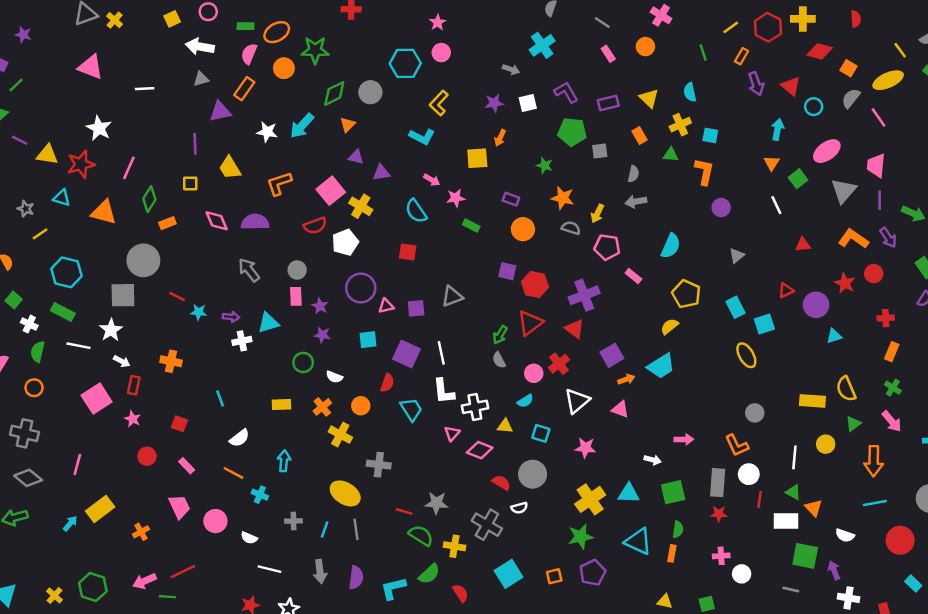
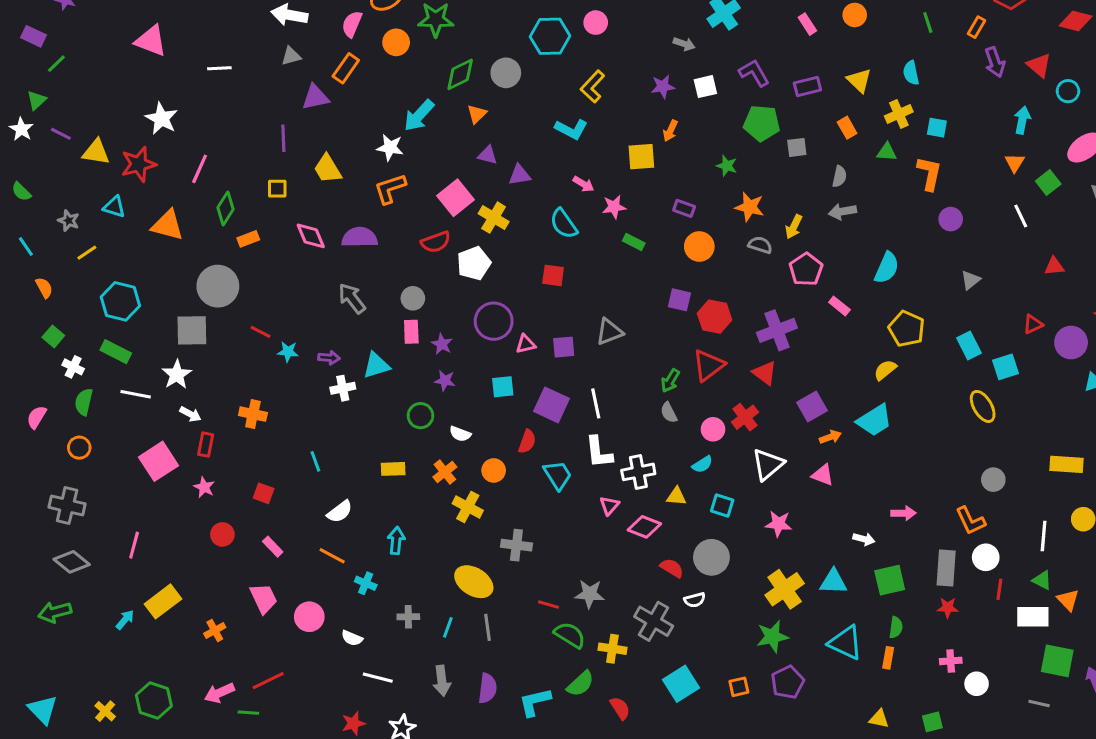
white star: (267, 132) -> (390, 147), moved
pink pentagon: (607, 247) -> (806, 269), turned 30

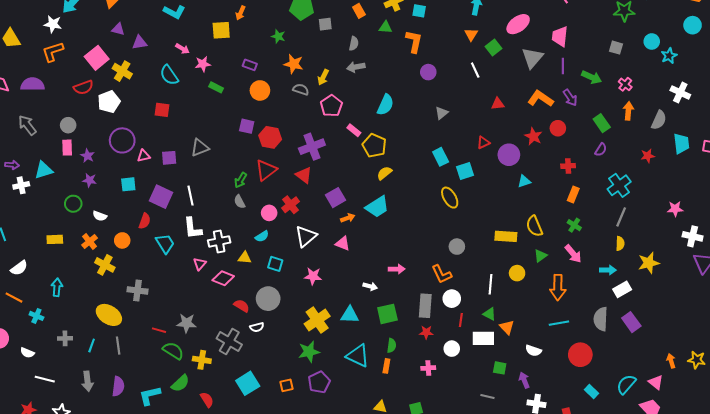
yellow pentagon: (906, 329) -> (374, 146), moved
green square: (1057, 661) -> (500, 368), size x0.6
white circle: (977, 684) -> (452, 349), moved

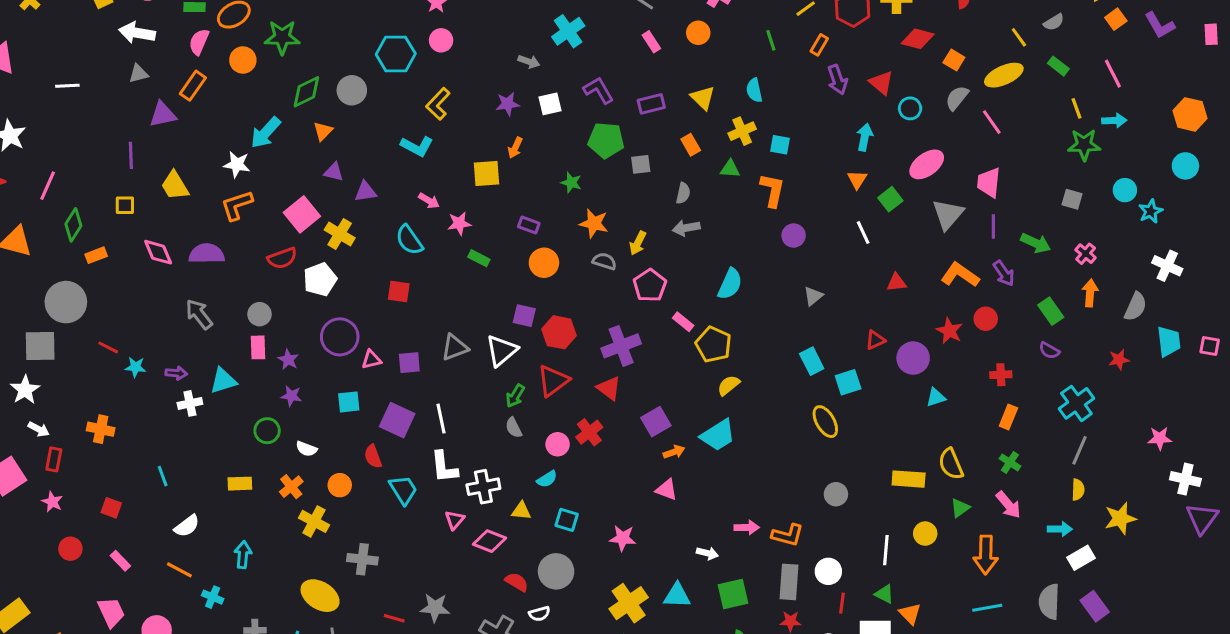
purple semicircle: (601, 150) -> (1049, 350), turned 88
red semicircle: (145, 221) -> (373, 456), turned 140
white triangle: (306, 236) -> (502, 350), moved
orange L-shape: (442, 274) -> (788, 535), moved, turned -50

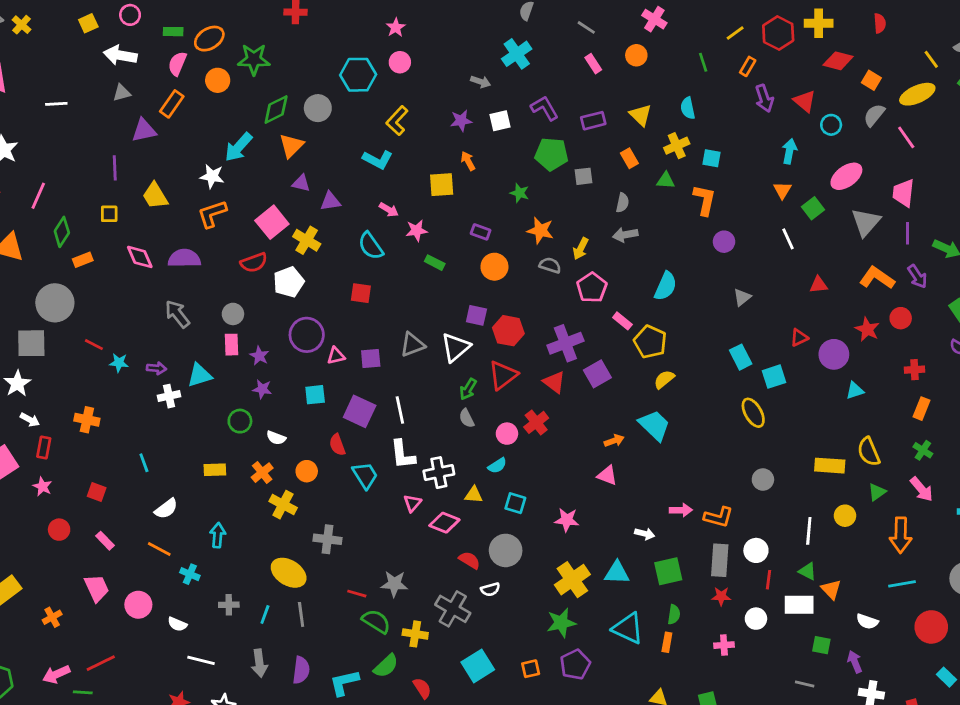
orange triangle: (323, 131) -> (291, 146), size x1.4
orange arrow: (515, 148) -> (468, 161), turned 126
purple square: (656, 422) -> (597, 374), moved
cyan trapezoid: (718, 435) -> (654, 425), turned -104

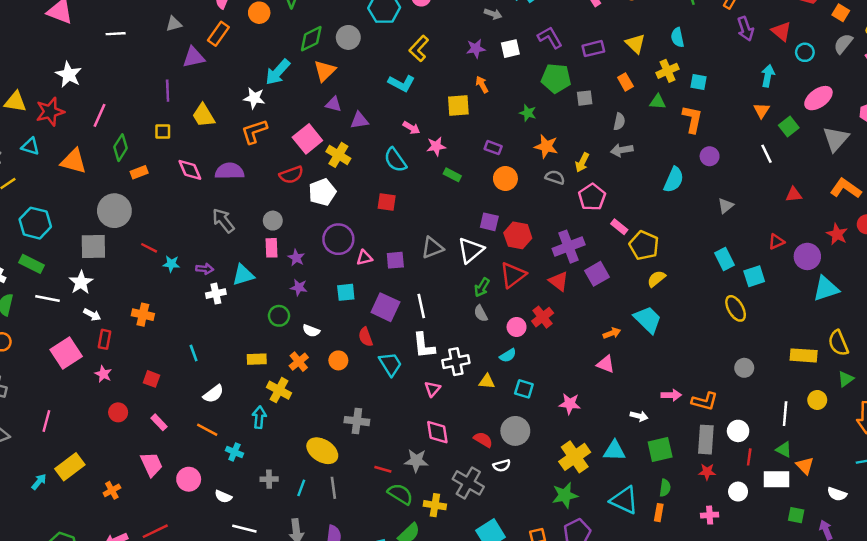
cyan semicircle: (666, 286) -> (674, 180), moved
cyan triangle: (855, 390) -> (826, 289), size x1.6
yellow cross: (283, 505) -> (279, 390), moved
pink diamond: (444, 523) -> (437, 432), moved, turned 60

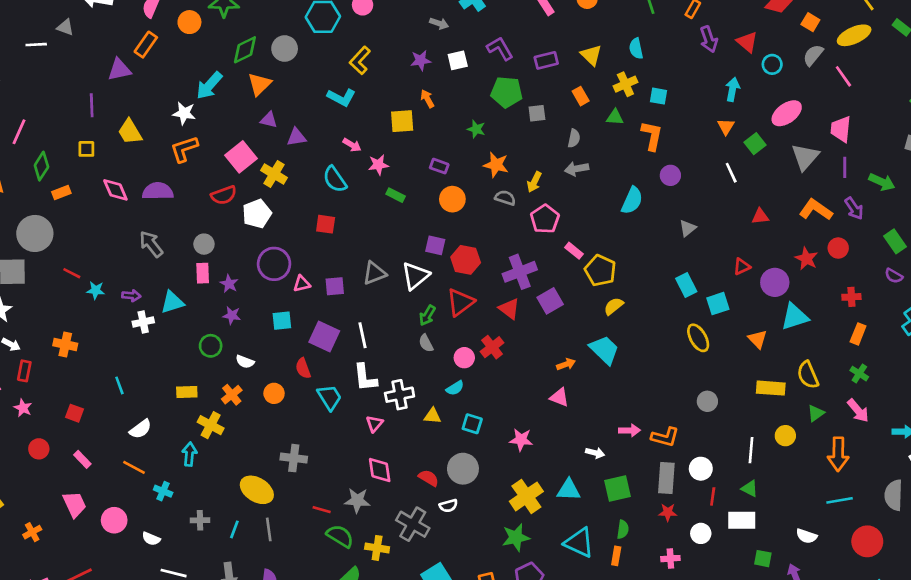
gray triangle: (174, 24) -> (65, 27), moved, turned 35
orange triangle: (805, 466) -> (758, 339), moved

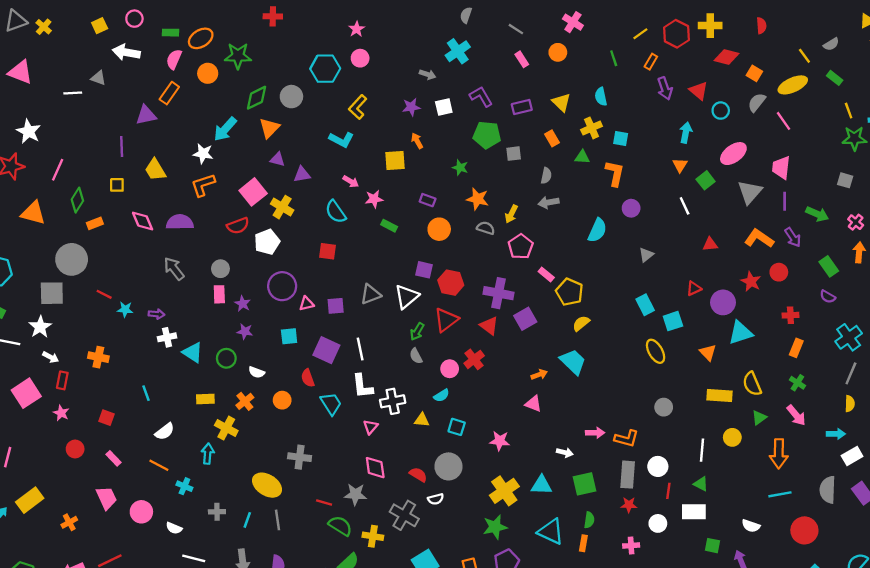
purple cross: (520, 272) -> (498, 293), turned 32
cyan triangle: (172, 302) -> (193, 352), moved, turned 50

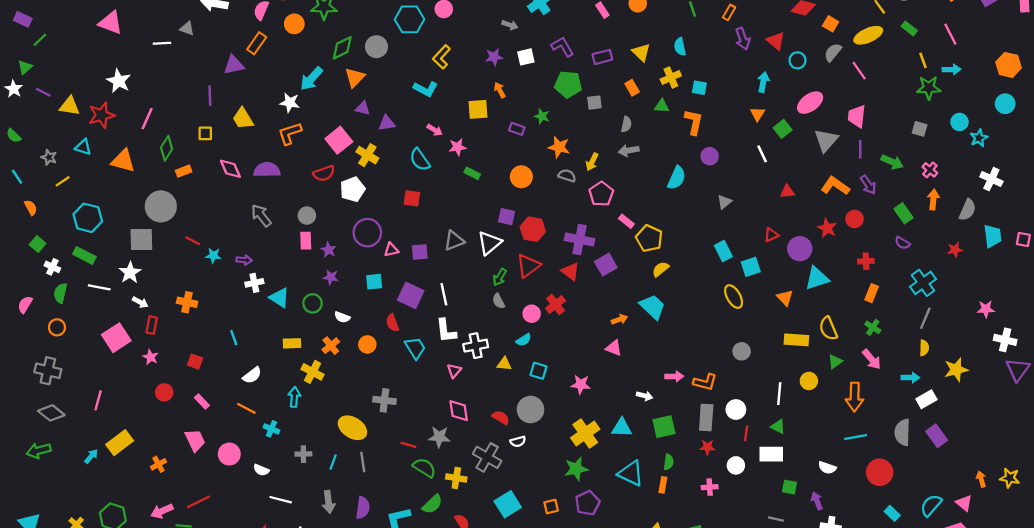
purple rectangle: (428, 200) -> (517, 129), moved

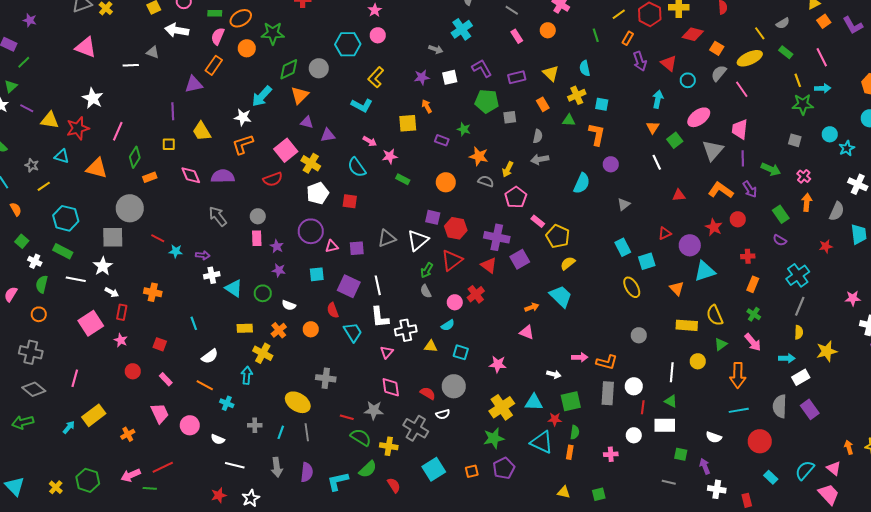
white pentagon: (352, 189) -> (318, 193), moved
red star: (707, 447) -> (555, 419), moved

